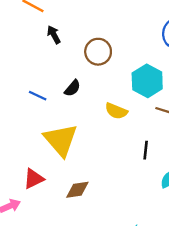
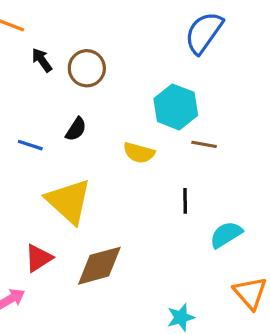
brown circle: (98, 52) -> (87, 68), moved
brown diamond: (77, 190) -> (99, 266), size x1.5

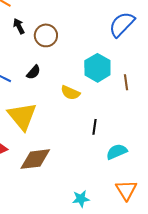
brown line: (204, 144) -> (126, 82), moved, turned 63

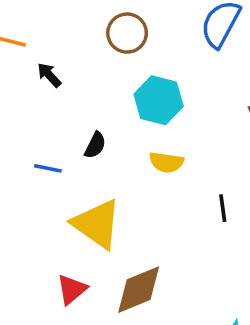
brown circle: (46, 35) -> (127, 33), moved
cyan hexagon: (97, 68) -> (159, 100), moved

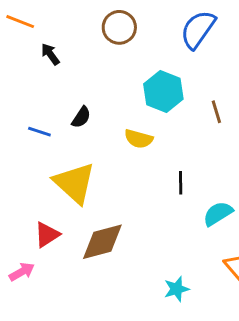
cyan hexagon: (159, 100) -> (163, 92), moved

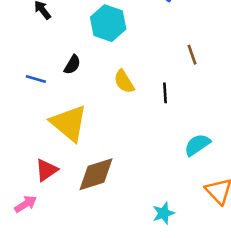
cyan hexagon: (163, 92) -> (108, 23), moved
yellow semicircle: (139, 139) -> (124, 82), turned 45
black line: (181, 183) -> (165, 93), moved

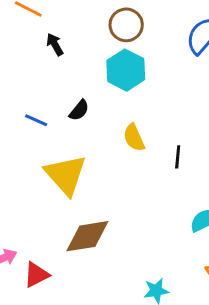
red triangle: (46, 170) -> (36, 275), moved

